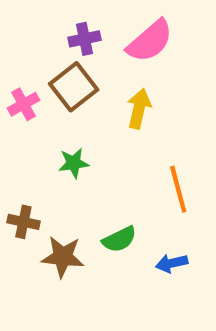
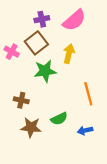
pink cross: (23, 104) -> (12, 52), turned -32
green star: (74, 163) -> (45, 71), moved, size x1.5
brown cross: (23, 222) -> (21, 100), moved

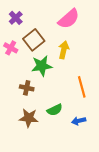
purple cross: (42, 19) -> (16, 18), moved, turned -32
brown cross: (21, 100) -> (27, 88), moved

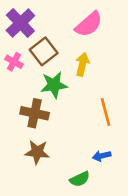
purple cross: (16, 18) -> (20, 23), size x1.6
brown cross: (27, 88) -> (35, 113), size x1.5
green semicircle: (55, 110) -> (80, 179), moved

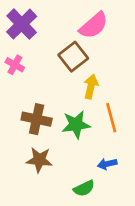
brown square: (44, 51) -> (73, 57), moved
yellow arrow: (82, 64) -> (91, 87), moved
green star: (54, 85) -> (76, 125), moved

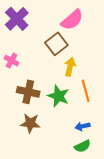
pink cross: (15, 65) -> (11, 61), moved
green star: (76, 125) -> (58, 96), turned 30
green semicircle: (84, 188) -> (83, 146), moved

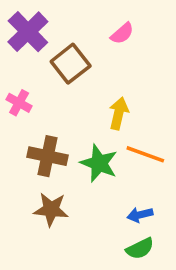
pink semicircle: (72, 20) -> (122, 33), size x0.6
brown square: (56, 44) -> (71, 64), moved
orange line: (86, 91) -> (145, 154), turned -55

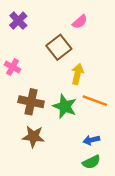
purple cross: (28, 32) -> (18, 21), size x0.7
brown square: (71, 64) -> (59, 47), moved

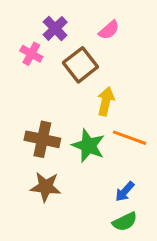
purple cross: (18, 21) -> (55, 28), moved
pink cross: (13, 67) -> (31, 54), moved
blue arrow: (91, 140) -> (125, 192), turned -35

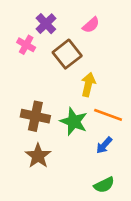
brown star: (46, 187) -> (38, 156), turned 30
blue arrow: (125, 192) -> (104, 145), moved

